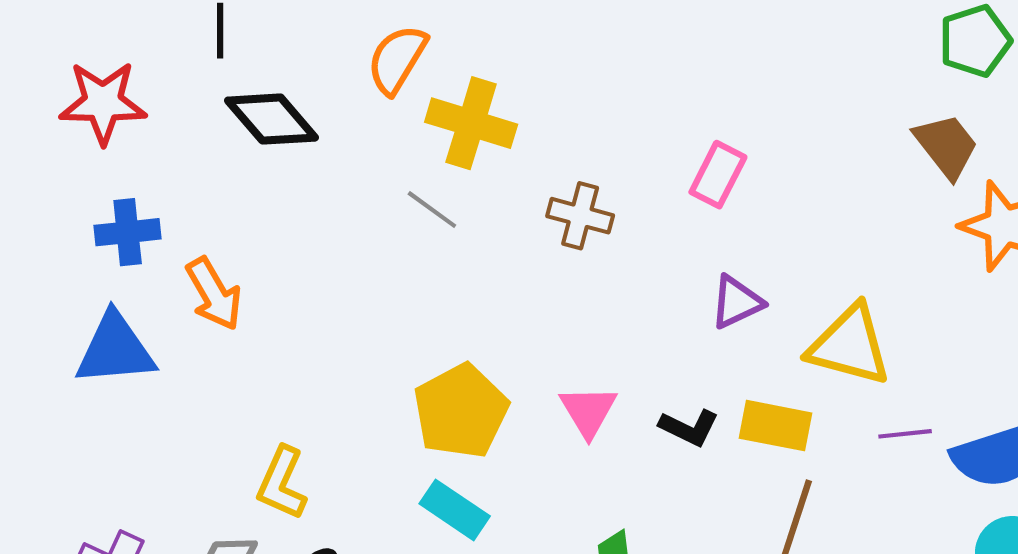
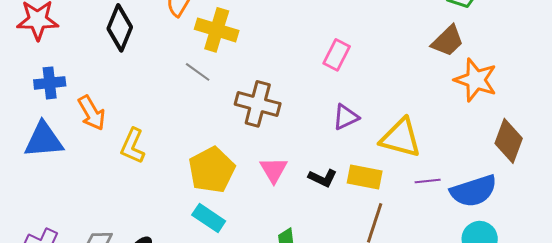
black diamond: (272, 119) -> (120, 28), turned 63
brown trapezoid: (946, 146) -> (448, 41), turned 84
brown cross: (580, 216) -> (258, 104), moved, size x1.4
yellow L-shape: (282, 483) -> (133, 146), moved

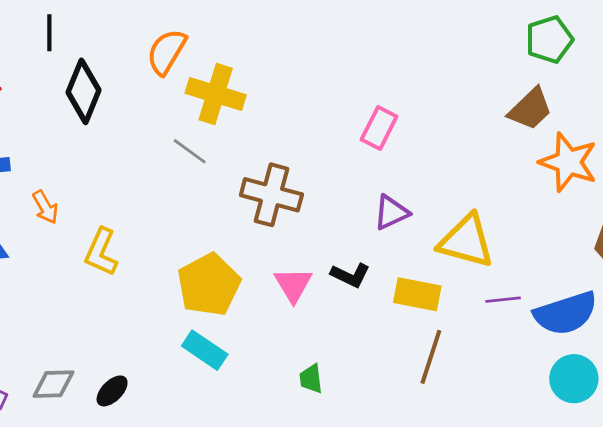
orange arrow: (92, 113) -> (45, 207), size x0.7
black L-shape: (323, 178) -> (350, 275), moved

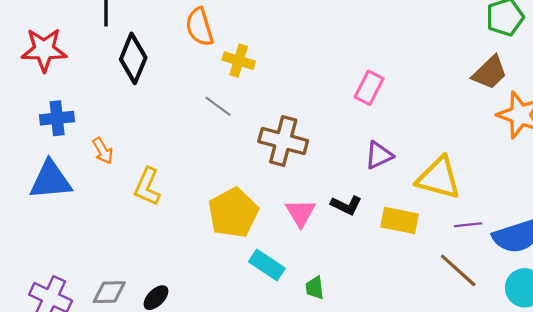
orange semicircle: (167, 52) -> (199, 27), turned -48
yellow cross: (216, 94) -> (239, 61), size x0.7
cyan rectangle: (205, 350) -> (267, 265), moved
brown line: (431, 357) -> (458, 270), moved, turned -66

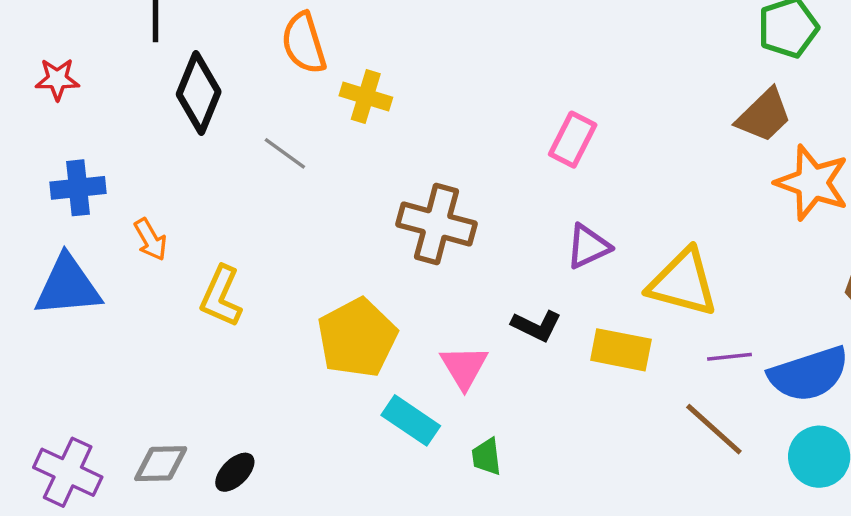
red star: (44, 50) -> (57, 79), size x0.6
gray line: (218, 106) -> (285, 153), moved
pink triangle: (301, 213) -> (464, 367), moved

